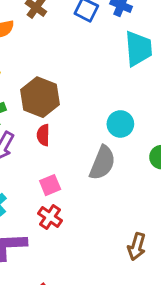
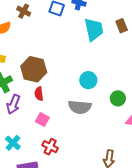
gray semicircle: (102, 163) -> (80, 107), turned 80
pink square: (50, 185) -> (42, 120), moved, turned -32

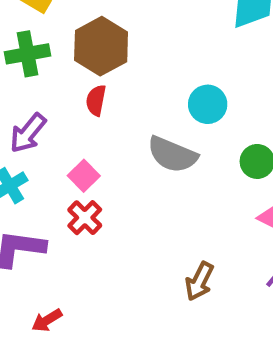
purple arrow: (13, 104) -> (28, 133), moved
pink square: (42, 120) -> (84, 176), moved

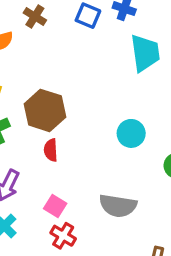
gray semicircle: (172, 155) -> (118, 206), moved

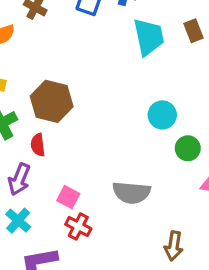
cyan circle: (131, 133) -> (162, 115), moved
red semicircle: (51, 150) -> (38, 145), moved

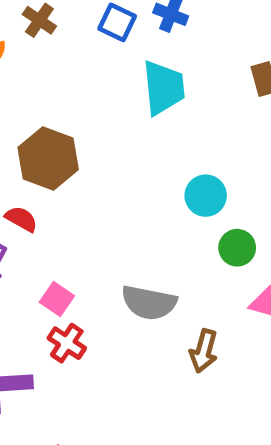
cyan trapezoid: (149, 37) -> (164, 88), moved
red semicircle: (38, 145) -> (21, 219), turned 120
brown arrow: (174, 246) -> (204, 351), moved

